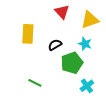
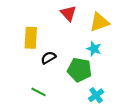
black semicircle: (55, 45) -> (48, 58), moved
green pentagon: (72, 63) -> (79, 70), turned 30

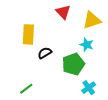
green pentagon: (79, 70) -> (73, 64), turned -30
green line: (38, 92) -> (26, 89), moved, turned -64

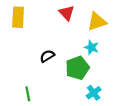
yellow rectangle: (28, 34) -> (18, 17), moved
green line: (26, 89) -> (28, 94), turned -64

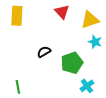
cyan star: (91, 47) -> (95, 42), moved
green line: (28, 94) -> (18, 87), moved

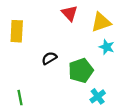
yellow rectangle: (17, 16) -> (17, 31), moved

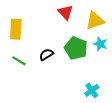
green pentagon: (81, 71) -> (76, 48), moved, turned -30
green line: (20, 98) -> (19, 61), moved, turned -48

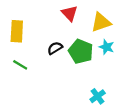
black semicircle: (46, 54) -> (55, 48), moved

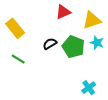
red triangle: (70, 13) -> (63, 12), turned 49
yellow rectangle: (17, 31) -> (15, 28), turned -42

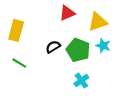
yellow rectangle: (15, 28) -> (16, 30), turned 54
cyan cross: (89, 88) -> (81, 81), moved

